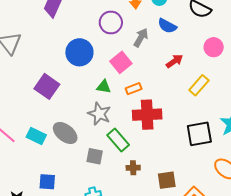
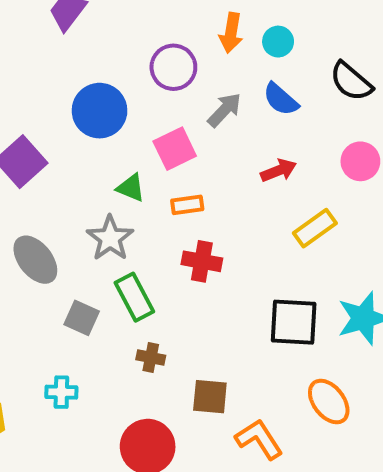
red cross: (147, 115) -> (202, 261), size x0.7

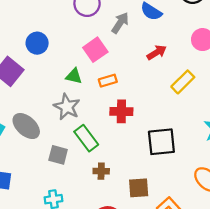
blue circle: (100, 111) -> (37, 43), moved, size x0.7
black square: (294, 322) -> (161, 142), moved

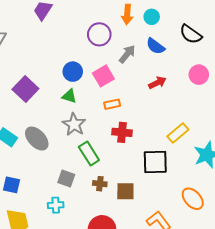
blue circle: (37, 43) -> (73, 72), moved
green triangle: (74, 76) -> (69, 96), moved
yellow rectangle: (183, 82) -> (178, 133), moved
gray square: (58, 155) -> (66, 178), moved
brown square: (139, 188) -> (125, 191), moved

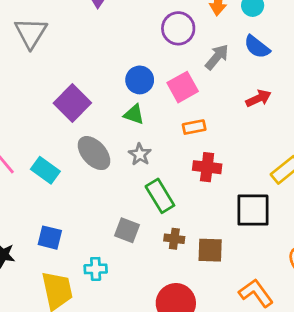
gray star: (74, 124) -> (140, 154), size x0.7
gray ellipse: (37, 139) -> (94, 153), moved
cyan cross: (56, 205) -> (96, 269), moved

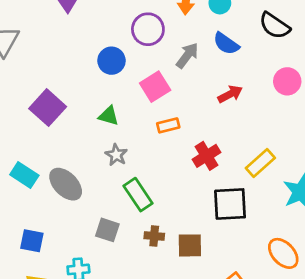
blue circle: (140, 80) -> (111, 61), moved
gray ellipse: (94, 153) -> (66, 184), moved
red cross: (207, 167) -> (206, 156), moved, turned -36

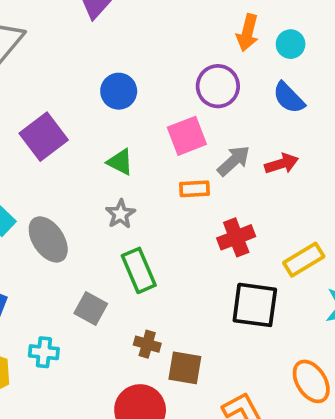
purple circle: (148, 29) -> (218, 86), moved
gray arrow: (187, 55) -> (234, 161), moved
blue circle: (111, 61) -> (119, 91), moved
brown cross: (154, 236) -> (147, 344), moved
brown square: (190, 245) -> (185, 368), moved

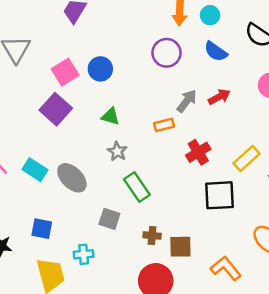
pink square: (187, 136) -> (65, 72), moved

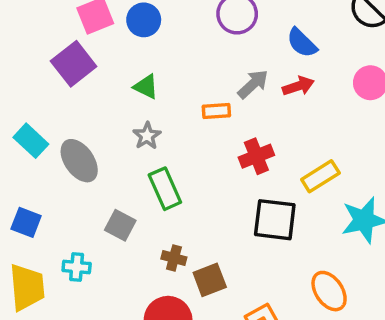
blue semicircle: (216, 51) -> (302, 43), moved
brown square: (180, 247) -> (210, 280), turned -30

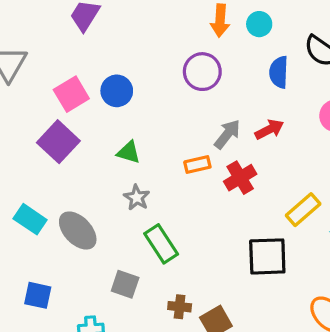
blue semicircle: (302, 43) -> (279, 72), moved, turned 56
red cross: (256, 156) -> (240, 178), moved

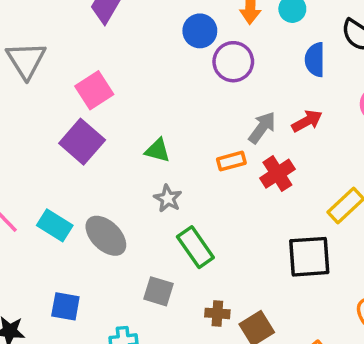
blue circle: (117, 91) -> (200, 31), moved

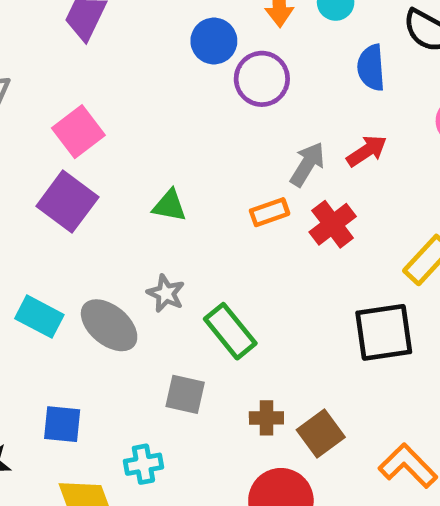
gray star: (168, 198) -> (166, 293), moved

